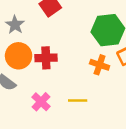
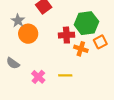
orange circle: (19, 56) -> (28, 34), moved
red cross: (46, 58) -> (66, 35), moved

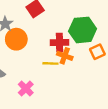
orange cross: (81, 49) -> (65, 56), moved
yellow line: (65, 75) -> (50, 63), moved

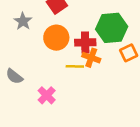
orange circle: (16, 39) -> (56, 38), moved

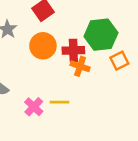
yellow line: (75, 66) -> (59, 102), moved

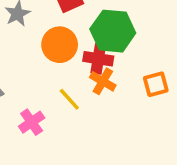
green hexagon: (101, 35) -> (113, 31), moved
yellow line: (59, 102) -> (69, 99), moved, turned 36

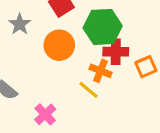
red cross: (98, 59) -> (116, 52), moved
yellow line: (69, 99) -> (88, 90), moved

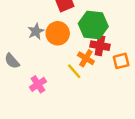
gray star: (20, 24) -> (36, 31), moved

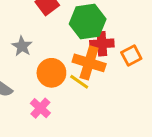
orange circle: (58, 33) -> (51, 73), moved
orange cross: (86, 58) -> (89, 63), size x1.5

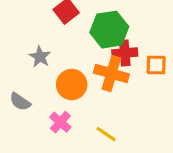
orange square: (131, 55) -> (156, 65), turned 30
yellow line: (79, 82) -> (106, 134), moved

